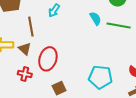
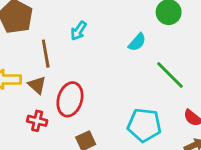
cyan semicircle: (95, 18) -> (137, 42), turned 72
green line: (119, 26) -> (170, 75), moved, turned 35

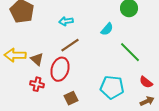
cyan arrow: (79, 31) -> (66, 21), turned 48
brown line: (46, 54) -> (70, 45), moved, turned 66

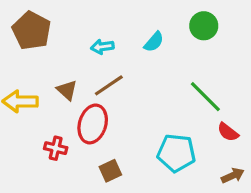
cyan semicircle: (107, 29) -> (154, 42), moved
brown triangle: (37, 59) -> (67, 90), moved
red semicircle: (146, 82) -> (228, 132), moved

